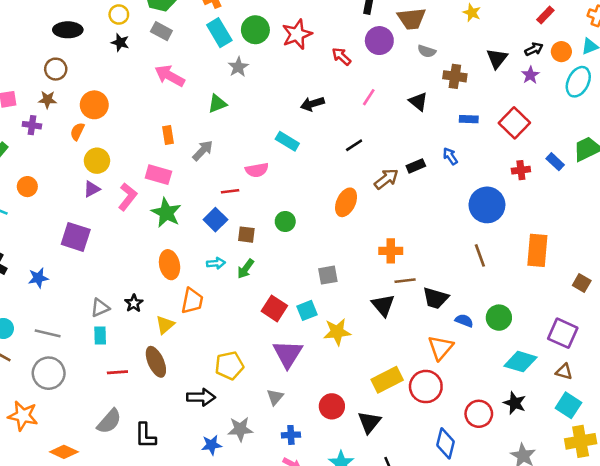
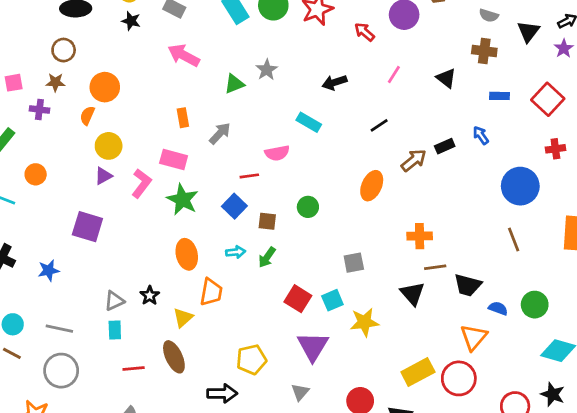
gray semicircle: (427, 51) -> (489, 15), moved
gray star: (238, 67) -> (267, 70), moved

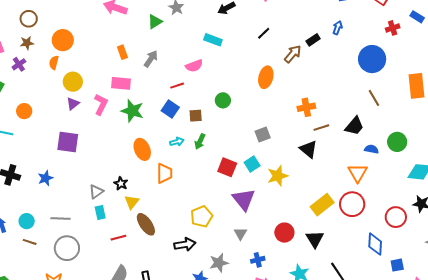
purple cross: (39, 110) -> (19, 64), turned -32
blue arrow: (481, 135) -> (337, 28), turned 64
black trapezoid: (468, 285) -> (354, 126), moved, turned -55
yellow triangle: (183, 318) -> (132, 202), moved

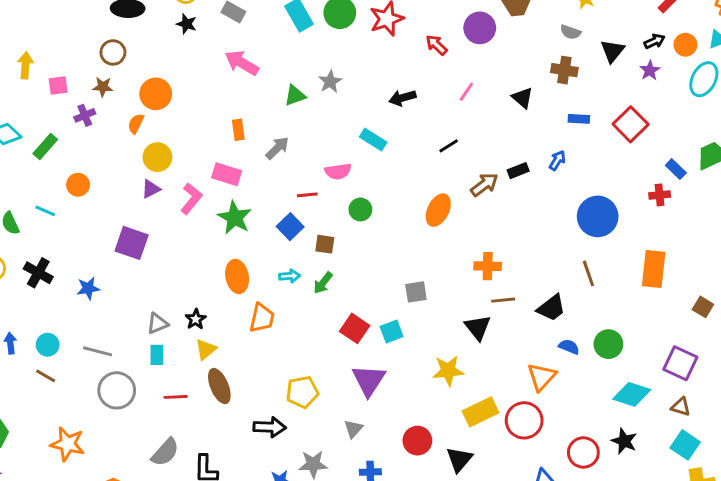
red cross: (393, 28) -> (660, 195), moved
green circle: (223, 100) -> (360, 209), moved
yellow star: (278, 176) -> (448, 371), moved
gray circle: (67, 248) -> (117, 390), moved

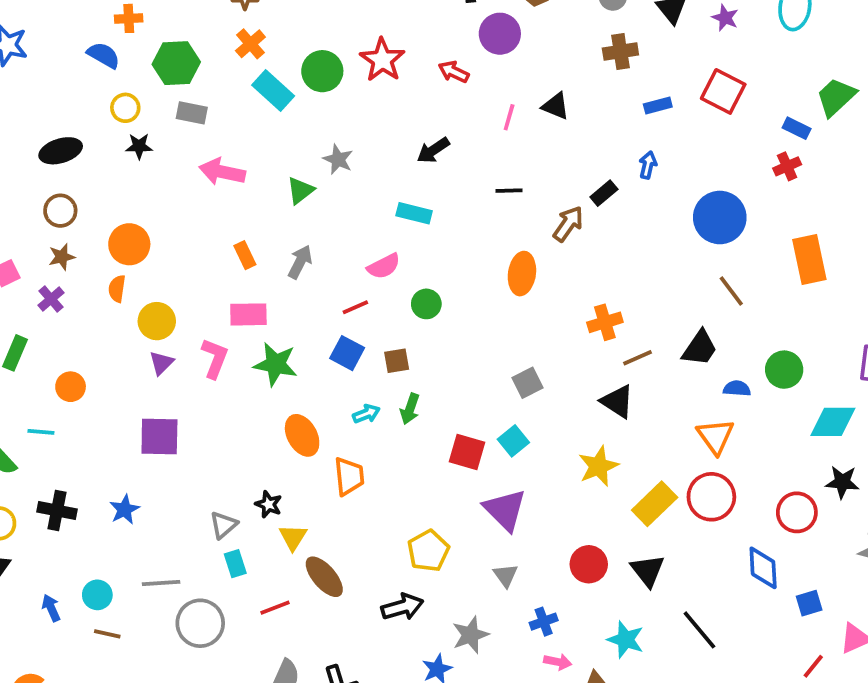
black triangle: (522, 98) -> (556, 106), moved
black line: (449, 146) -> (509, 191), turned 48

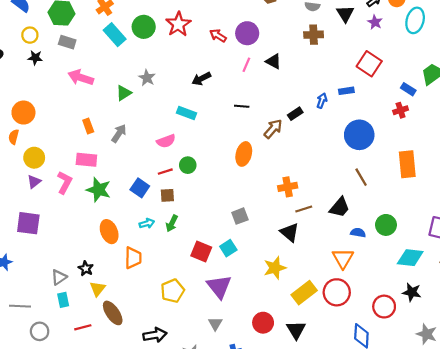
purple circle: (500, 34) -> (247, 33), moved
blue rectangle: (658, 106) -> (346, 91), moved
red line: (355, 307) -> (165, 172), moved
yellow pentagon: (428, 551) -> (173, 291), moved
gray circle: (200, 623) -> (40, 331), size x0.7

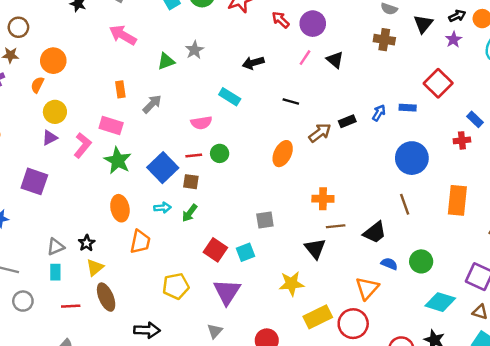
blue square: (140, 188) -> (163, 168), size x1.4

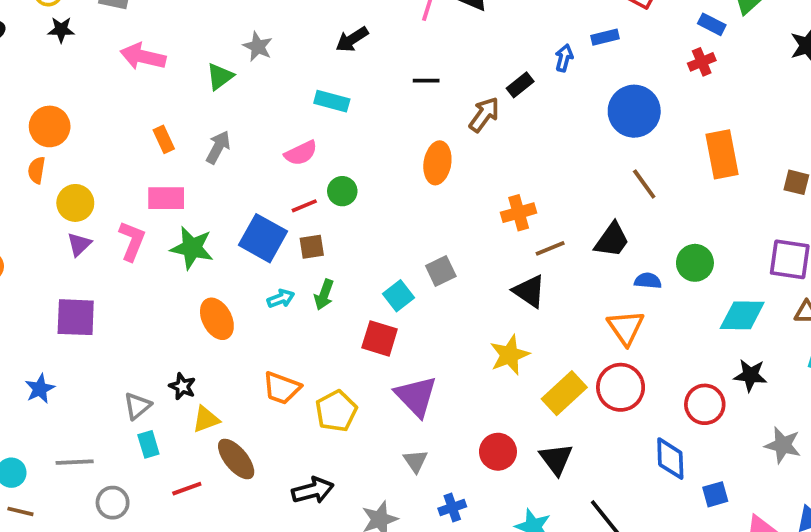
orange trapezoid: (140, 242) -> (282, 388), moved, turned 115
cyan square: (245, 252) -> (399, 296), moved
yellow triangle: (95, 267) -> (206, 419), turned 36

